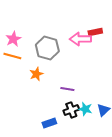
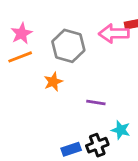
orange line: (12, 56) -> (20, 57), turned -36
black cross: (71, 110) -> (97, 145), moved

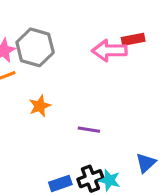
gray hexagon: (68, 46) -> (35, 47), moved
cyan star: (121, 130) -> (109, 180), moved

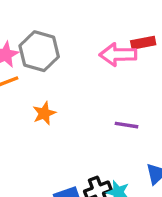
purple line: (89, 130) -> (126, 125), moved

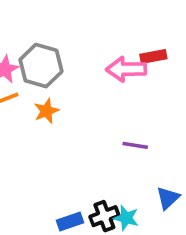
orange star: (44, 113) -> (46, 111), moved

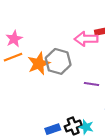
gray hexagon: (41, 66) -> (58, 61), moved
orange star: (46, 111) -> (39, 64), size x1.5

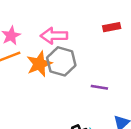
pink arrow: (86, 39) -> (54, 36), moved

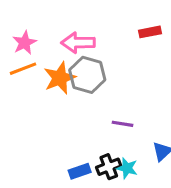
purple line: (99, 87) -> (122, 124), moved

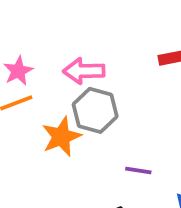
orange star: (60, 78) -> (61, 137), moved

